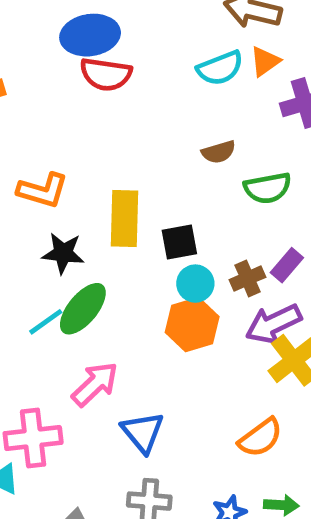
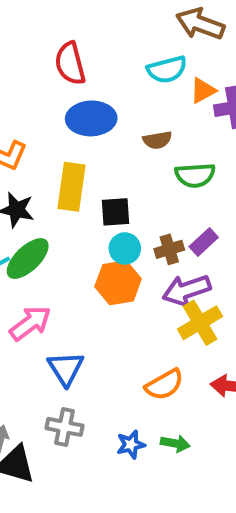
blue ellipse: (90, 35) -> (91, 118), moved
orange triangle: (265, 61) -> (203, 91), moved
red semicircle: (106, 74) -> (70, 63), turned 60

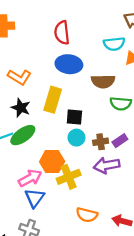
brown semicircle: (157, 140) -> (103, 81), size x1.5
orange hexagon: (118, 283) -> (52, 162), moved
pink arrow: (30, 323) -> (30, 178), moved
yellow cross: (200, 323) -> (69, 177), moved
orange semicircle: (164, 385) -> (87, 215), turned 35

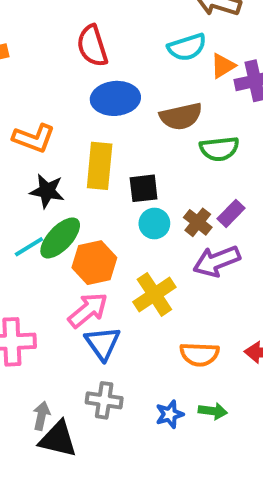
brown cross: (101, 142) -> (198, 222), turned -32
orange hexagon: (52, 162) -> (94, 263), moved

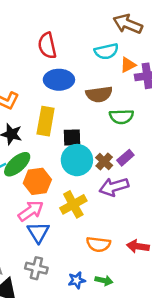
cyan circle: (154, 223) -> (77, 160), size x1.6

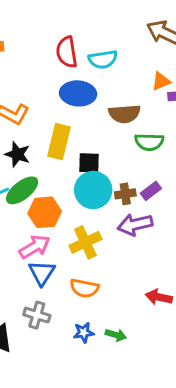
cyan semicircle: (106, 51) -> (103, 59), moved
brown cross: (104, 162) -> (125, 194), turned 35
orange semicircle: (98, 244) -> (84, 288), moved

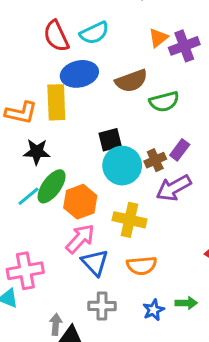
yellow rectangle: (59, 142) -> (56, 102), moved
yellow cross: (85, 242) -> (129, 220), turned -36

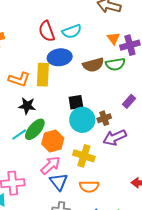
orange triangle: (158, 38) -> (113, 38), turned -32
green semicircle: (164, 102) -> (115, 64), moved
purple rectangle: (180, 150) -> (129, 101), moved

